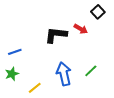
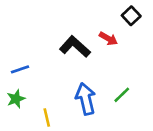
black L-shape: (56, 35) -> (75, 47), turned 35
yellow line: (35, 88) -> (47, 118), turned -64

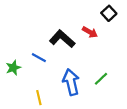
blue line: (20, 69) -> (39, 58), moved, turned 48
green star: (16, 99) -> (13, 68), moved

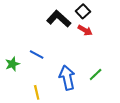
black square: (109, 13) -> (83, 11), moved
black L-shape: (62, 39) -> (59, 19), moved

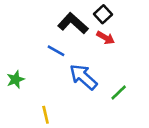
blue line: (37, 55) -> (56, 51), moved
blue arrow: (67, 78) -> (83, 77), moved, turned -35

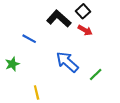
blue line: (56, 51) -> (29, 39), moved

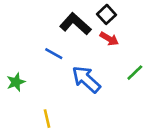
blue line: (29, 39) -> (54, 54), moved
green line: (96, 75) -> (135, 73), moved

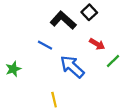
red arrow: (109, 39) -> (97, 44), moved
yellow line: (47, 119) -> (54, 100), moved

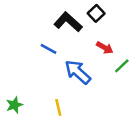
green star: (13, 69) -> (14, 105), moved

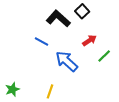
red arrow: (105, 48) -> (90, 40), turned -64
yellow line: (58, 107) -> (50, 91), turned 32

